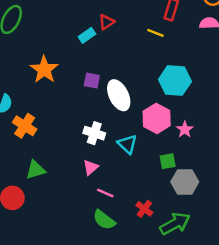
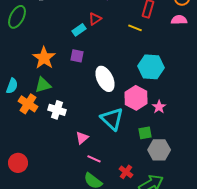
purple square: (92, 81) -> (77, 56), moved
white cross: (94, 133) -> (57, 110), moved
cyan triangle: (127, 144) -> (112, 119), size x1.4
green triangle: (36, 170) -> (43, 85), moved

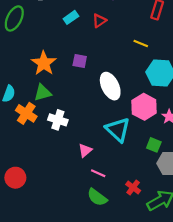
yellow line: (135, 28) -> (141, 44), moved
cyan rectangle: (79, 30) -> (71, 17), moved
green square: (145, 133) -> (154, 145), turned 32

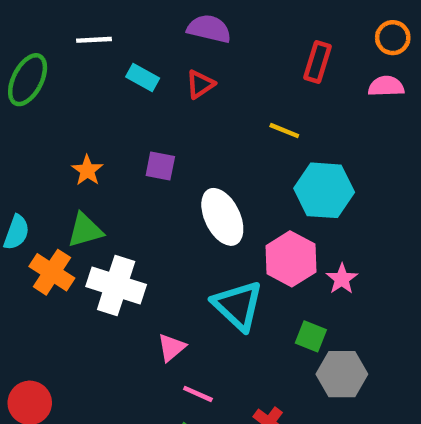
cyan rectangle: (71, 17) -> (143, 77), turned 64
orange star: (44, 63) -> (87, 170), size x0.6
white cross: (58, 120) -> (116, 286), size x1.4

